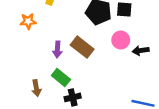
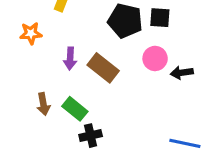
purple arrow: (57, 49) -> (70, 58), moved
brown arrow: (36, 88) -> (43, 104), moved

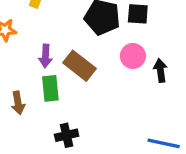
black arrow: (182, 73) -> (160, 71), turned 90
green rectangle: (75, 109) -> (50, 88), moved, turned 45

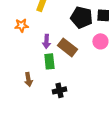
brown arrow: (18, 103) -> (28, 79), moved

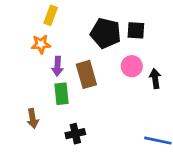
orange star: (21, 25) -> (41, 44), moved
brown rectangle: (67, 47) -> (86, 74), turned 36

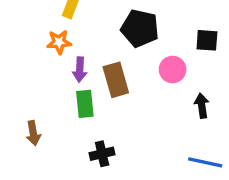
black square: (136, 30) -> (207, 40), moved
black arrow: (155, 79) -> (202, 106), moved
brown arrow: (33, 118) -> (33, 133), moved

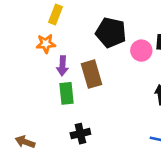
pink circle: (173, 70) -> (141, 51), moved
brown arrow: (33, 133) -> (25, 142), moved, turned 120

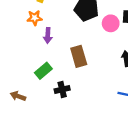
brown rectangle: (91, 74) -> (79, 56), moved
green rectangle: (67, 93) -> (43, 71), moved, turned 56

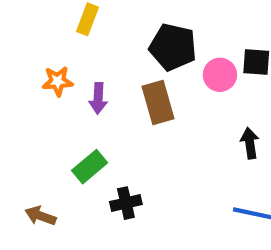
orange star: (35, 18) -> (58, 81), moved
brown rectangle: (79, 56) -> (158, 103), moved

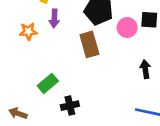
purple arrow: (98, 98) -> (54, 18), moved

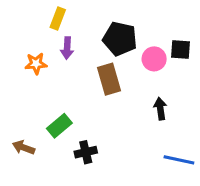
black arrow: (145, 69) -> (160, 109), moved
brown arrow: (18, 113) -> (24, 147), moved

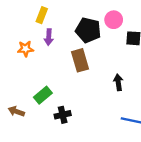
pink circle: (154, 59) -> (114, 20), moved

